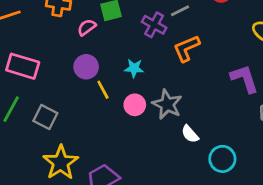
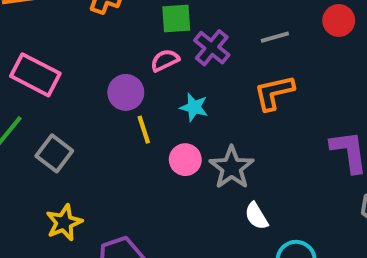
purple cross: (154, 25) -> (212, 48), moved
pink semicircle: (87, 27) -> (165, 60), moved
yellow star: (61, 163) -> (64, 223), size x0.7

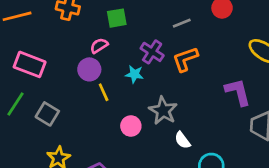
purple cross: (212, 48) -> (152, 52), moved
pink semicircle: (165, 60) -> (99, 46), moved
pink circle: (185, 160) -> (131, 126), moved

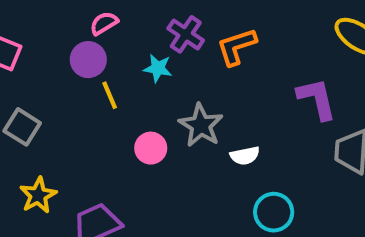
white semicircle: (182, 140) -> (245, 156), moved, turned -66

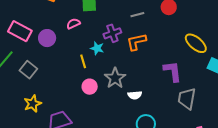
purple cross: (186, 34) -> (112, 33), turned 30
purple circle: (88, 60) -> (47, 38), moved
yellow line: (110, 95) -> (83, 61), moved

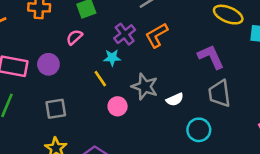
gray square: (28, 70) -> (56, 109), moved, turned -30
gray trapezoid: (187, 99) -> (219, 93), moved

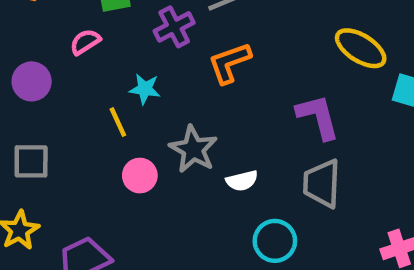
purple cross: (125, 34) -> (174, 27), moved

